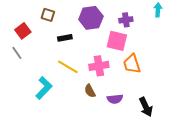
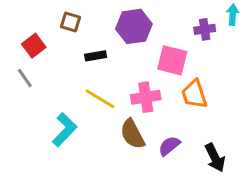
purple cross: (126, 20) -> (205, 29), moved
brown semicircle: (90, 91) -> (132, 134), size x1.5
purple semicircle: (115, 99) -> (169, 146), turned 147

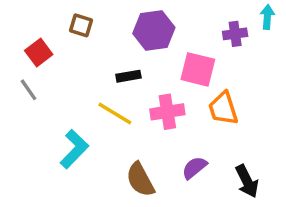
black rectangle: (96, 56) -> (128, 76), moved
brown semicircle: (132, 134) -> (140, 180), moved

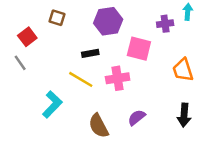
orange trapezoid: (223, 108) -> (183, 70), moved
black arrow: (247, 181) -> (184, 115), moved, turned 30

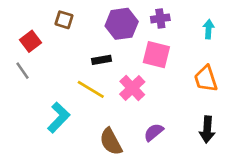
cyan arrow: (188, 12) -> (209, 29), moved
purple cross: (165, 24) -> (160, 18), moved
pink cross: (118, 78) -> (132, 88), turned -35

